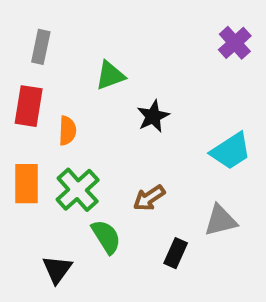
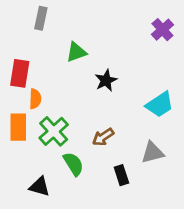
gray rectangle: (41, 47) -> (41, 18), moved
orange semicircle: (67, 131) -> (35, 99), moved
black rectangle: (176, 253) -> (121, 175), turned -42
black triangle: (57, 269) -> (39, 186), turned -50

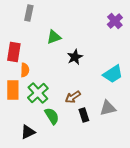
black rectangle: (121, 175) -> (84, 115), moved
black triangle: (39, 186) -> (28, 132), turned -42

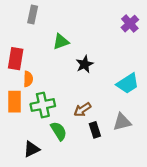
green cross: (38, 93) -> (43, 105), turned 30

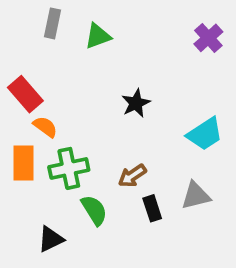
green triangle: (61, 42) -> (98, 36), moved
red rectangle: (16, 59) -> (25, 94), turned -50
orange semicircle: (28, 79) -> (45, 127), turned -56

